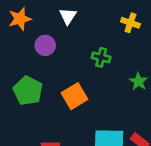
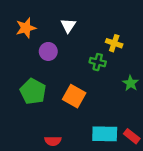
yellow cross: (130, 23) -> (114, 43), moved
orange square: (75, 96) -> (74, 96), turned -30

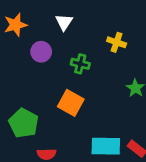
green cross: (98, 62) -> (80, 64), moved
green pentagon: (33, 91) -> (24, 123), moved

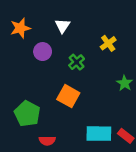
yellow cross: (117, 42) -> (108, 43), turned 35
green cross: (80, 64) -> (77, 62), turned 35

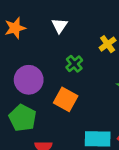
purple circle: (43, 52) -> (29, 80), moved, size x1.5

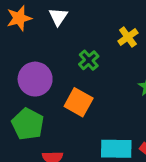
white triangle: (59, 26) -> (58, 17), moved

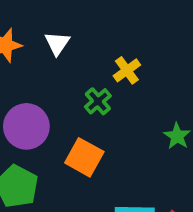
yellow cross: (128, 37) -> (127, 70), moved

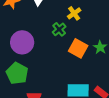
orange square: (84, 157) -> (78, 48), moved

